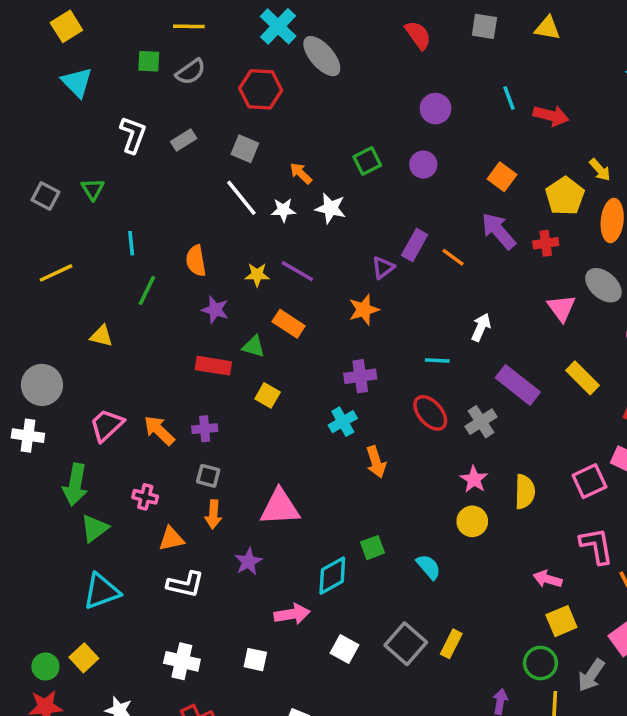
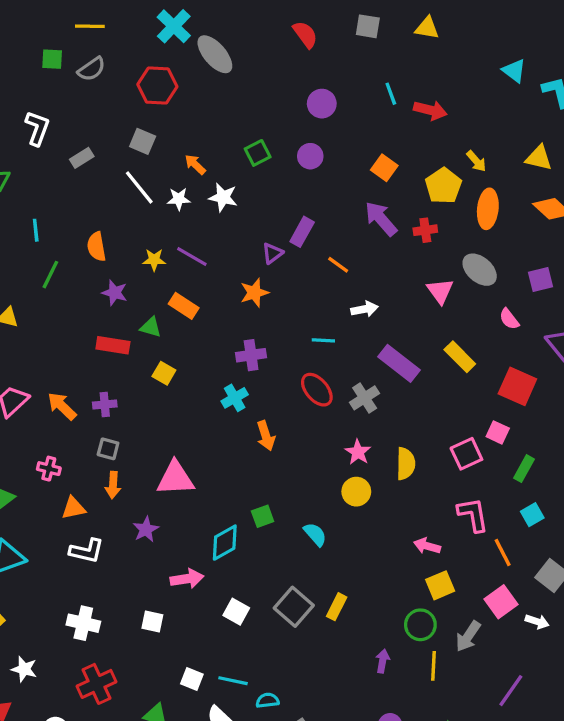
gray rectangle: (184, 140) -> (82, 158), moved
orange line: (453, 257) -> (338, 265), moved
white arrow: (481, 327) -> (365, 309), turned 55

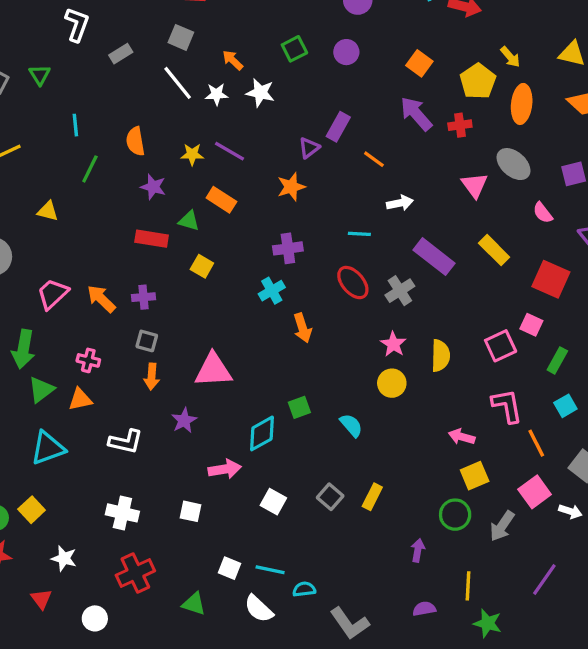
orange triangle: (73, 508) -> (80, 399), moved
gray square: (294, 607) -> (330, 497), size x0.7
yellow line: (434, 666) -> (468, 586), moved

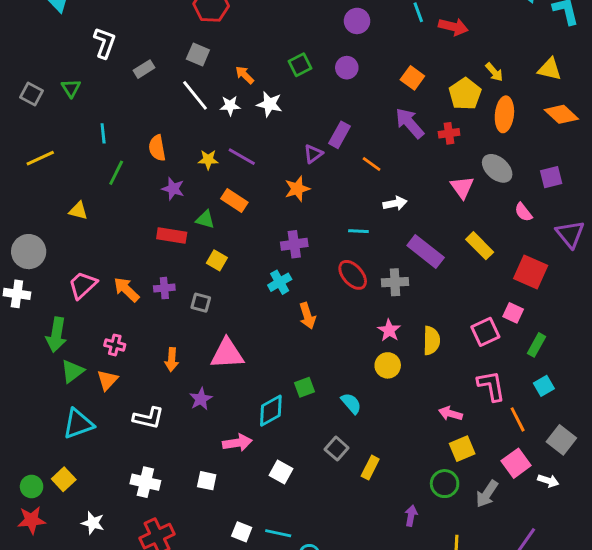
gray cross: (400, 291) -> (395, 282), turned 30
gray square: (147, 341) -> (201, 303), moved
orange triangle: (80, 399) -> (107, 380), turned -35
gray square: (330, 497) -> (337, 449), moved

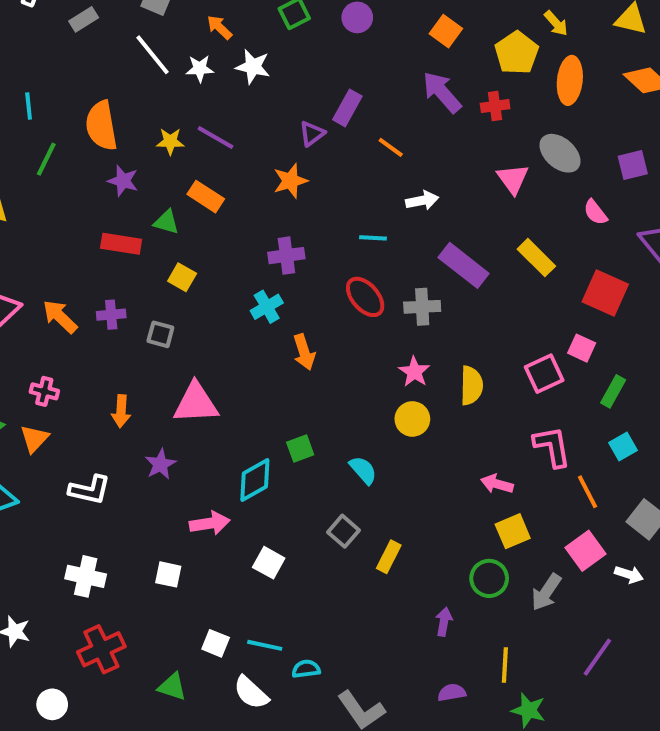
orange semicircle: (157, 148) -> (101, 126), size x1.4

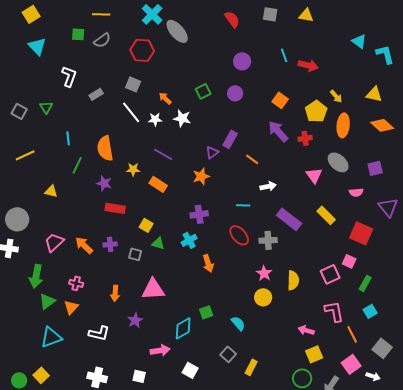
yellow star: (170, 141) -> (133, 169), moved
purple star: (123, 181) -> (104, 183), moved
pink semicircle: (595, 212) -> (356, 192), turned -56
green triangle: (166, 222) -> (158, 243), moved

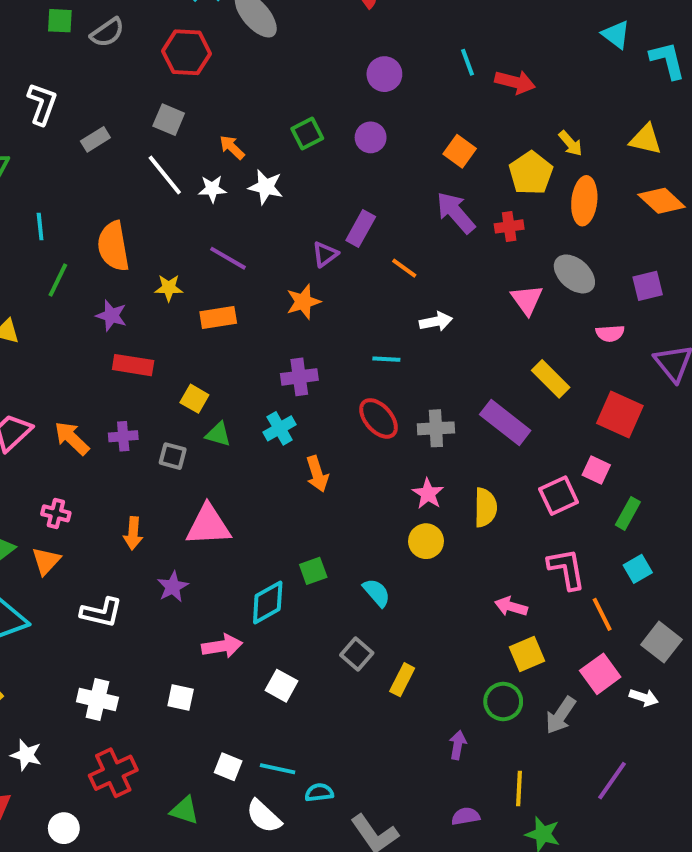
orange rectangle: (158, 184) -> (218, 318), turned -42
purple rectangle: (289, 219) -> (505, 422), moved

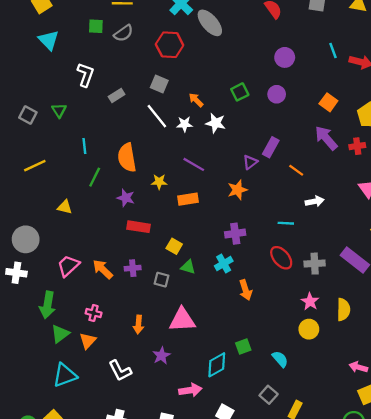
white L-shape: (101, 612) -> (120, 371), turned 50

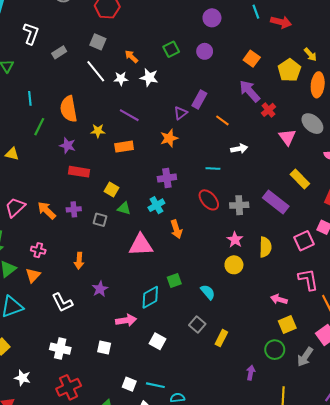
red cross: (357, 146) -> (268, 110), moved, turned -32
pink triangle: (182, 320) -> (141, 245), moved

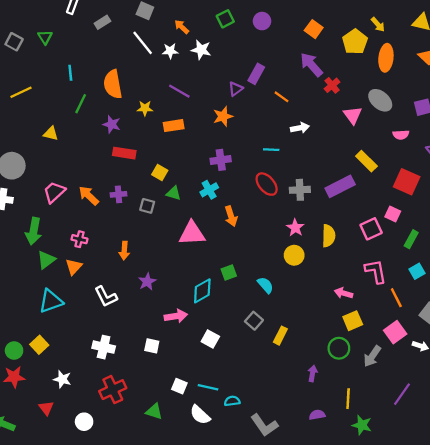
purple rectangle: (276, 202) -> (340, 186), turned -65

